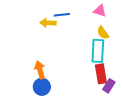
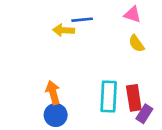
cyan rectangle: (98, 51) -> (109, 97), moved

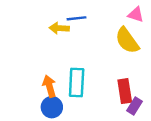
pink triangle: (132, 14) -> (136, 15), moved
yellow semicircle: (136, 44) -> (127, 40), size x1.6
cyan rectangle: (109, 97) -> (77, 82), moved

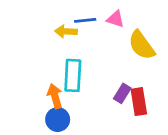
pink triangle: (136, 15) -> (115, 19), moved
cyan rectangle: (77, 82) -> (73, 75), moved
purple rectangle: (135, 106) -> (122, 93), moved

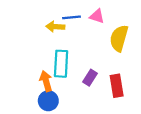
yellow semicircle: (142, 45) -> (119, 38), turned 52
purple rectangle: (122, 93) -> (90, 78), moved

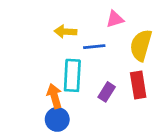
pink triangle: (97, 16) -> (115, 19), turned -35
blue line: (71, 17) -> (94, 47), moved
red rectangle: (117, 86) -> (138, 85), moved

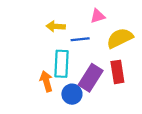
yellow semicircle: (141, 45) -> (120, 38), turned 48
purple rectangle: (107, 92) -> (91, 78), size x1.6
blue circle: (57, 119) -> (72, 94), moved

